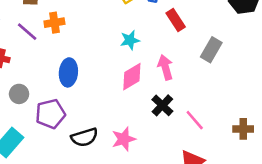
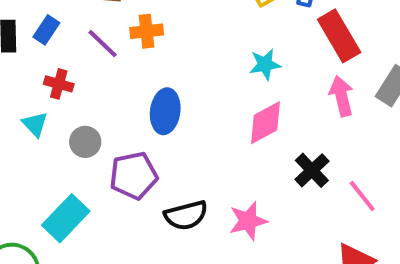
red rectangle: (176, 20) -> (339, 36), size x1.4
pink arrow: (165, 67) -> (341, 96), moved

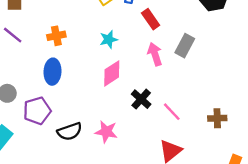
orange cross: (147, 31) -> (56, 36), moved
red rectangle: (339, 36) -> (151, 19), size x0.7
pink star: (248, 221) -> (106, 132), turned 30

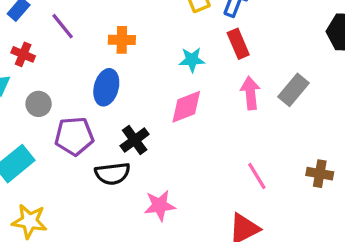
red rectangle: (151, 19) -> (238, 44), moved
black cross: (141, 99) -> (135, 140), moved
brown cross: (217, 118) -> (320, 174), moved
pink star: (106, 132) -> (160, 206), moved, turned -30

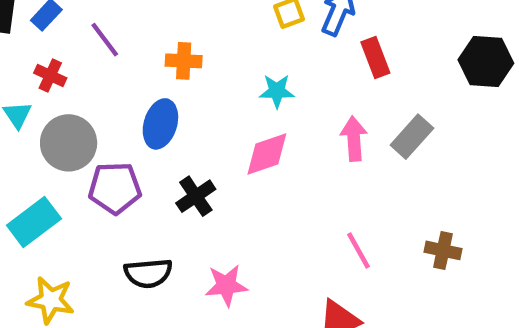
red rectangle: (238, 44) -> (375, 58), moved
gray circle: (39, 104) -> (69, 143), size x1.6
black semicircle: (112, 174) -> (148, 273), moved

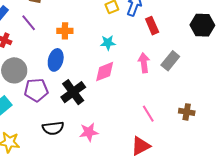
black cross: (196, 196) -> (73, 92), size x1.4

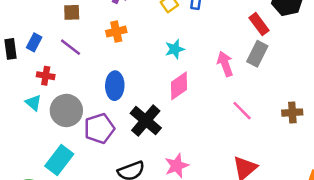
red rectangle: (152, 26) -> (259, 24), moved
orange cross: (65, 31) -> (116, 32), moved
pink line: (148, 114) -> (242, 111), moved

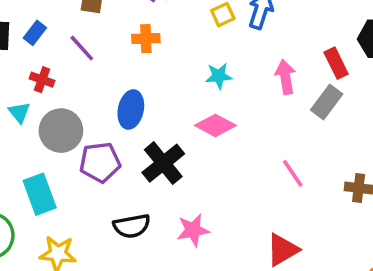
pink arrow: (225, 64) -> (285, 77), moved
pink diamond: (179, 86) -> (215, 125), turned 52
cyan rectangle: (59, 160) -> (40, 194), turned -68

